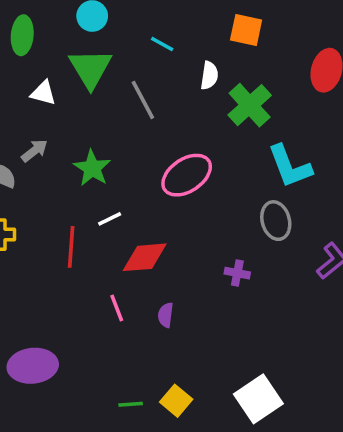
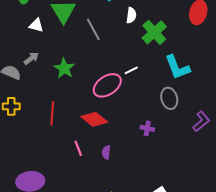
pink ellipse: (187, 175) -> (107, 85), moved
white line: (110, 219) -> (131, 70), moved
red diamond: (145, 257) -> (94, 119), turned 44

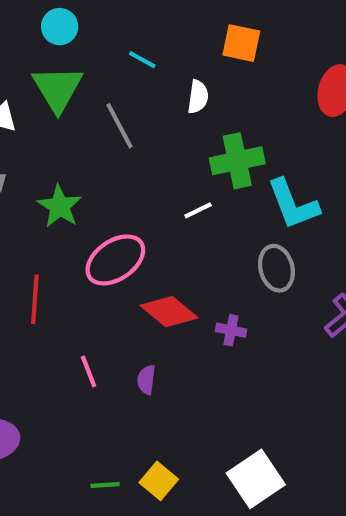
green cross: (154, 32) -> (237, 161), moved, turned 30
pink ellipse: (107, 85) -> (115, 260), moved
red diamond: (94, 119) -> (169, 312), moved

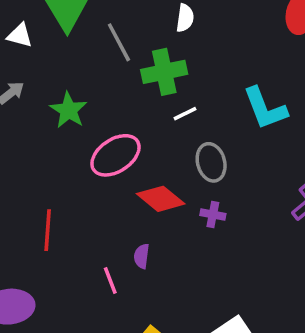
green cross: (237, 161) -> (164, 72), moved
gray ellipse: (276, 268) -> (211, 162), moved
red line: (35, 299) -> (48, 230), moved
pink line: (89, 371) -> (110, 281), moved

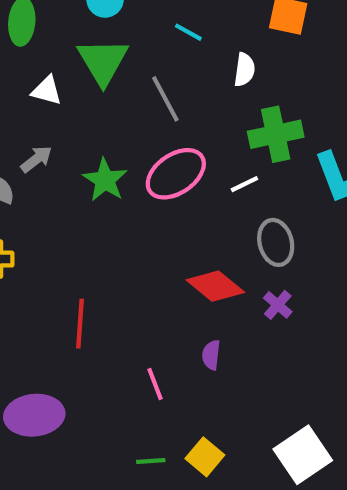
green cross: (164, 72) -> (276, 134), moved
pink ellipse: (115, 155) -> (176, 174), moved
purple cross: (213, 214) -> (278, 305), turned 30
purple semicircle: (142, 256) -> (211, 355), moved

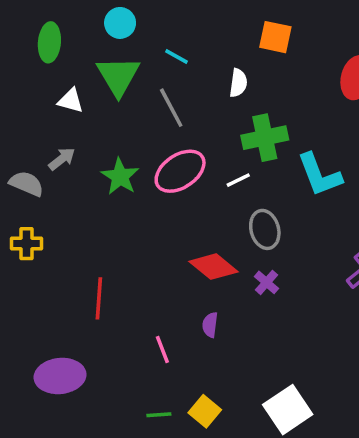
cyan line: (188, 32) -> (177, 56), moved

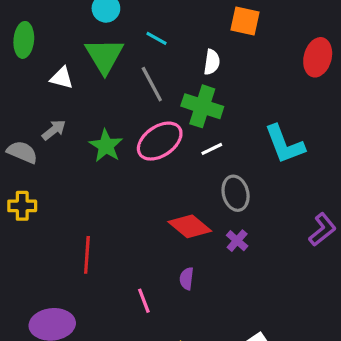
green ellipse: (49, 42) -> (24, 40), moved
green cross: (265, 138) -> (202, 106), moved, turned 30

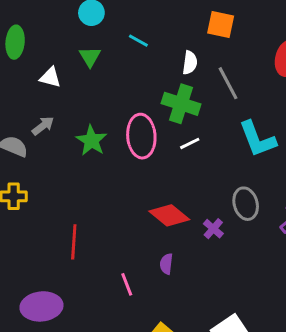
green triangle: (104, 56) -> (90, 57), size x0.6
gray line: (152, 84) -> (228, 83), moved
pink ellipse: (160, 141) -> (141, 136), turned -60
gray ellipse: (236, 193) -> (246, 204), moved

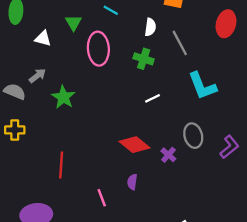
green cross: (181, 104) -> (144, 59), size x0.7
pink ellipse: (141, 136) -> (98, 49), moved
green star: (91, 140) -> (63, 97), moved
white line: (190, 143) -> (153, 98), moved

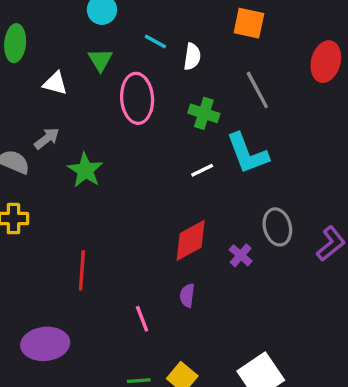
white semicircle: (150, 27) -> (192, 57), moved
cyan L-shape: (202, 86) -> (247, 153), moved
white line: (153, 98) -> (202, 170), moved
red diamond: (135, 145) -> (191, 240), turned -68

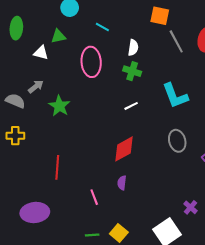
white semicircle: (192, 57) -> (133, 48), moved
green triangle: (100, 60) -> (58, 36), moved, turned 49
gray line: (257, 90) -> (176, 41), moved
cyan L-shape: (247, 153) -> (175, 96), moved
purple cross: (241, 255) -> (191, 207), moved

